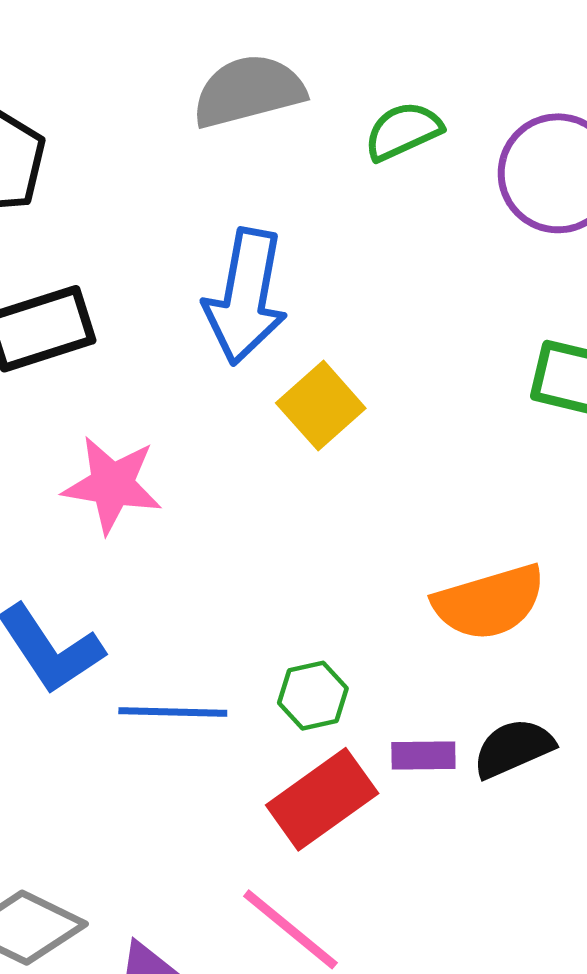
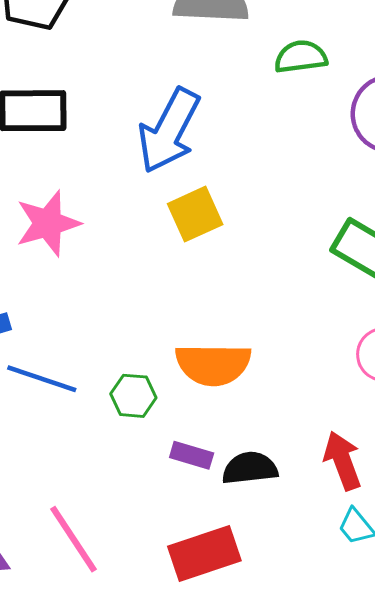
pink star: (112, 485) -> (48, 223), turned 30
orange semicircle: (489, 602) -> (213, 364), moved
red rectangle: (322, 799) -> (204, 554), moved

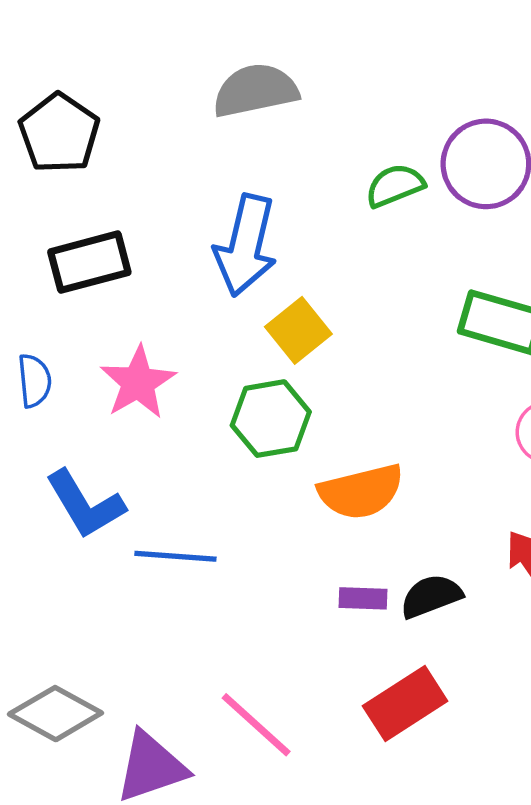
green semicircle: (301, 57) -> (395, 186), moved
green hexagon: (133, 396) -> (271, 419), moved, size x1.5

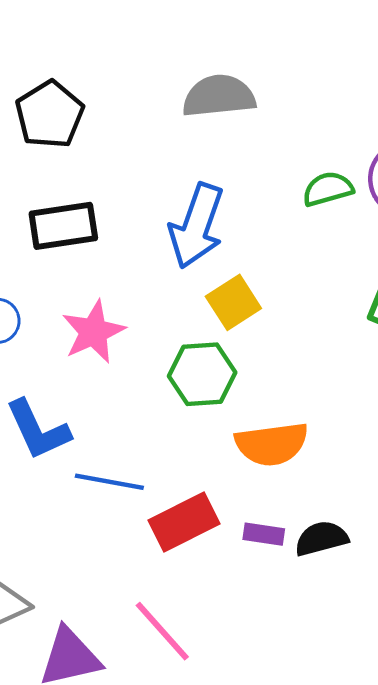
red rectangle: (405, 703) -> (184, 522), moved

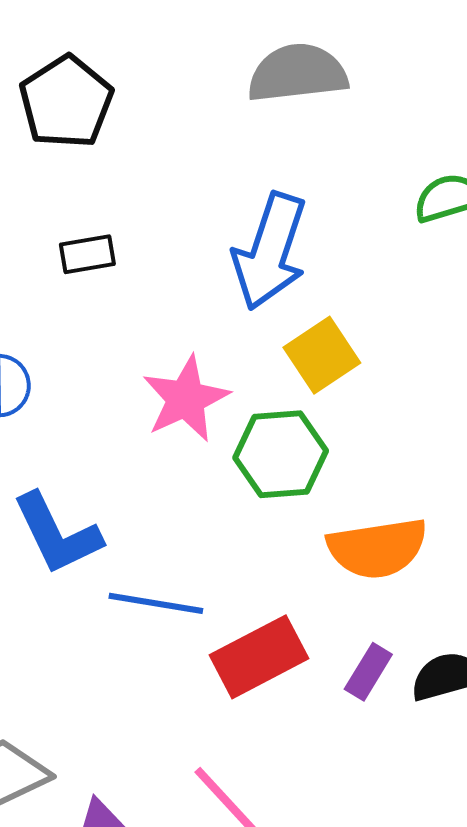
black rectangle: (63, 226) -> (87, 254), size x0.6
pink star: (94, 332) -> (186, 399), moved
purple rectangle: (264, 534) -> (368, 672), turned -66

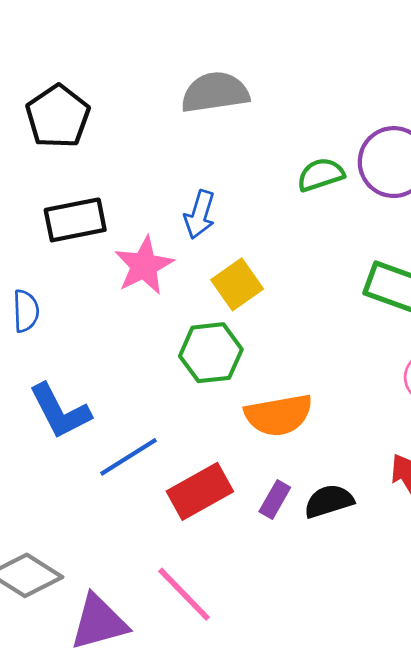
blue arrow: (270, 251) -> (200, 215), size x0.6
black rectangle: (87, 254) -> (75, 220), size x1.6
pink star: (186, 399) -> (144, 266), moved
blue line: (156, 603) -> (129, 457), turned -40

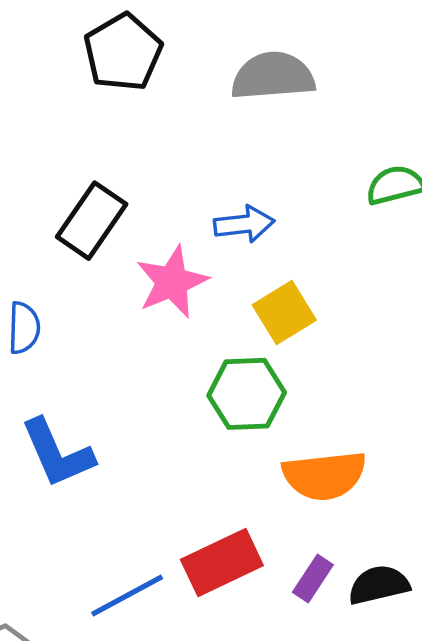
black pentagon: (58, 116) -> (123, 52), moved
blue arrow: (200, 215) -> (244, 224), turned -117
black rectangle: (75, 220) -> (92, 221), turned -48
blue line: (129, 457) -> (127, 596), moved

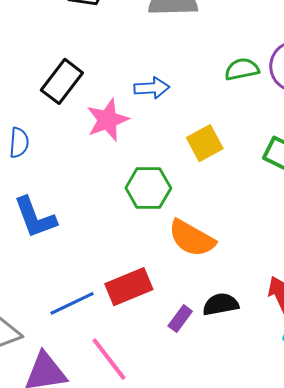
yellow square: (284, 312) -> (205, 143), moved
orange semicircle: (324, 476) -> (192, 238), turned 33
purple rectangle: (313, 578) -> (180, 319), moved

